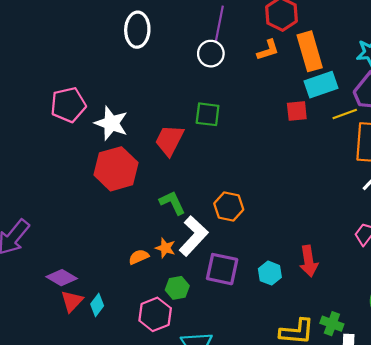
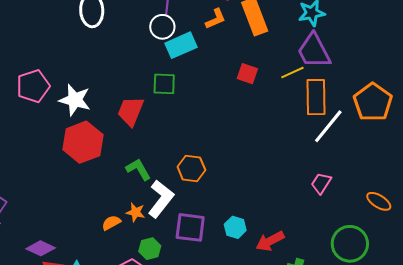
cyan rectangle: (321, 85) -> (181, 45), moved
red square: (297, 111) -> (247, 74), turned 30
red arrow: (309, 261) -> (270, 241), moved, turned 76

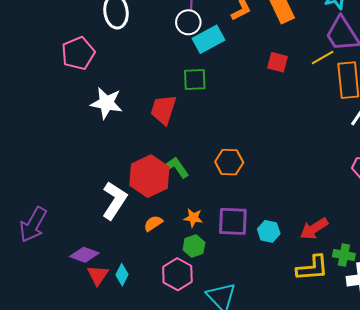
pink pentagon: (33, 86) -> (78, 53), moved
red hexagon: (83, 142) -> (149, 176), moved
white L-shape: (161, 199) -> (114, 200), moved
orange star: (135, 212) -> (193, 218), moved
cyan hexagon: (235, 227) -> (269, 231), moved

